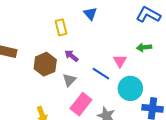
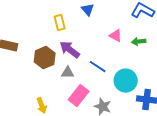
purple arrow: (71, 56) -> (70, 50), size x1.5
pink triangle: (120, 61) -> (116, 36), moved, turned -32
gray triangle: (69, 80) -> (68, 73), turned 48

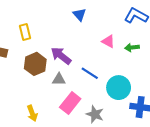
yellow rectangle: (60, 23) -> (25, 32), moved

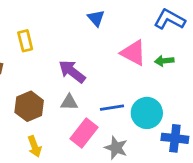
pink triangle: (108, 41) -> (133, 53), size x1.5
brown hexagon: (35, 64) -> (29, 106), moved
blue line: (90, 73) -> (112, 108), moved, turned -42

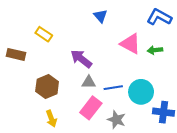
yellow rectangle: (25, 41) -> (44, 34), turned -42
gray triangle: (69, 102) -> (89, 82), moved

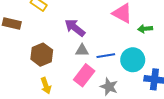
green arrow: (155, 50) -> (145, 29), moved

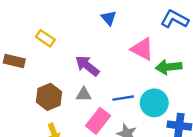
green arrow: (145, 29) -> (169, 67), size x1.5
gray triangle: (82, 50) -> (84, 94), moved

